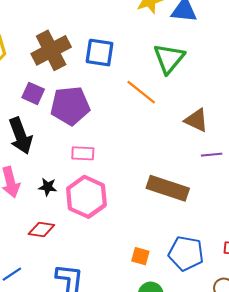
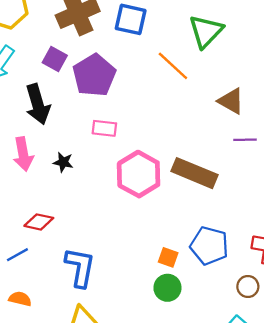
purple pentagon: (70, 106) -> (94, 75), turned -30
pink hexagon: (86, 197) -> (139, 174), moved
red diamond: (41, 230) -> (39, 222), moved
orange square: (140, 256) -> (168, 257), moved

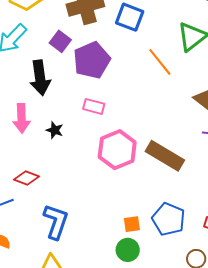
orange square: (168, 257) -> (132, 224), turned -36

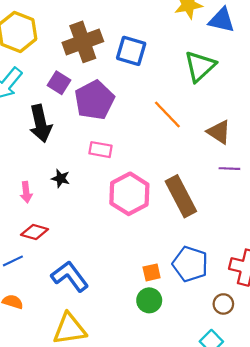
orange line: (160, 62) -> (167, 114), moved
pink arrow: (22, 118) -> (26, 192), moved, size x0.7
brown rectangle: (165, 156) -> (181, 196), turned 36
blue L-shape: (56, 222) -> (70, 276), turned -51

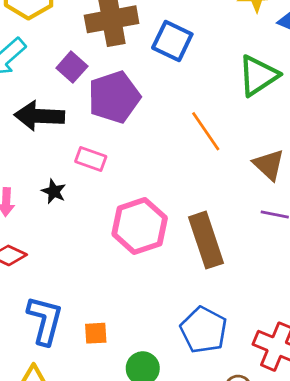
black arrow: (40, 123) -> (39, 116), turned 96
pink rectangle: (101, 150) -> (91, 159), moved
orange square: (152, 272) -> (96, 333), moved
blue L-shape: (70, 276) -> (45, 320), turned 42

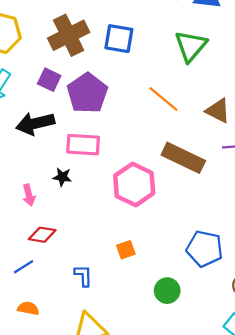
pink rectangle: (91, 159) -> (83, 145), size x1.4
brown rectangle: (206, 240) -> (183, 158), moved, turned -30
blue L-shape: (45, 320) -> (83, 276), size x0.6
orange square: (96, 333) -> (126, 250), moved

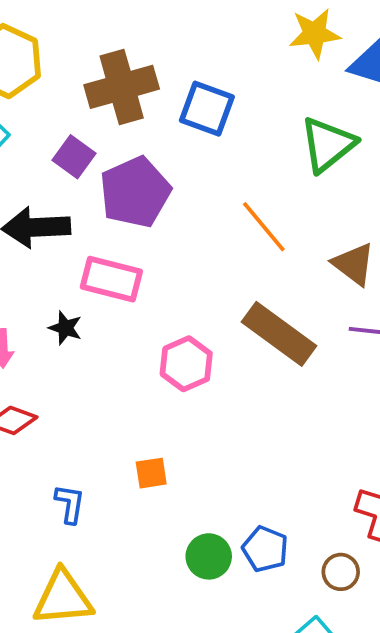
pink hexagon: (134, 184) -> (186, 364), size x0.7
blue pentagon: (205, 249) -> (265, 549), moved, size x0.7

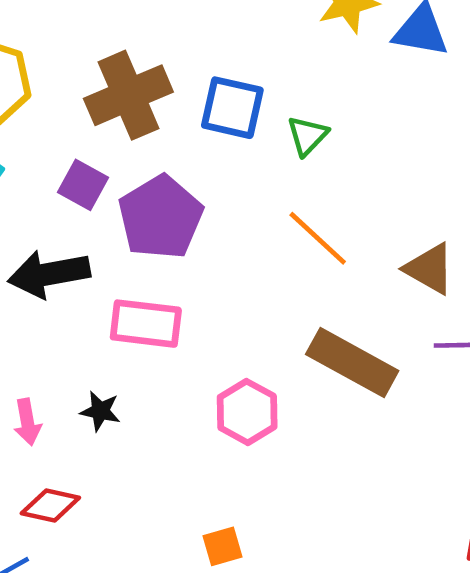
green triangle: (328, 145) -> (307, 136), moved, size x0.6
black star: (65, 328) -> (100, 411), moved

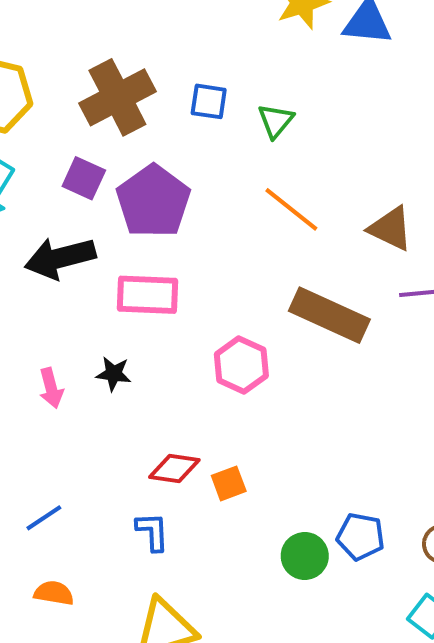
blue square: (232, 108) -> (209, 101), size x0.7
red diamond: (50, 506) -> (174, 468), moved

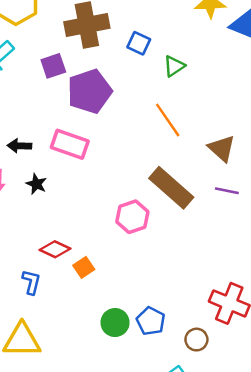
purple square: (84, 178) -> (53, 66), turned 30
black arrow: (60, 258) -> (19, 146), moved, size x0.6
pink hexagon: (241, 365) -> (132, 217), moved
orange square: (229, 483) -> (84, 267), turned -30

